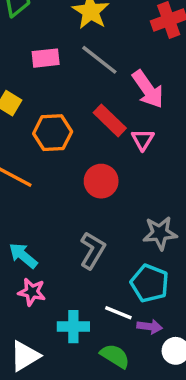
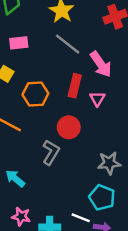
pink rectangle: (46, 58) -> (19, 43), moved
red rectangle: (110, 120) -> (75, 86), turned 60
gray L-shape: (92, 250) -> (51, 152), moved
pink star: (32, 292) -> (21, 217), moved

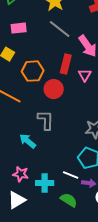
red circle: (69, 127) -> (54, 89), moved
gray L-shape: (51, 152) -> (46, 120), turned -30
cyan arrow: (15, 178) -> (28, 141), moved

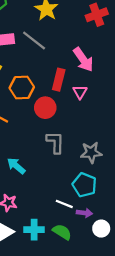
gray line: (60, 29) -> (34, 41), moved
gray L-shape: (46, 120) -> (55, 142), moved
cyan cross: (45, 183) -> (34, 230), moved

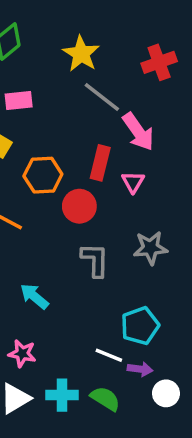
gray line: (34, 41) -> (102, 97), moved
gray star: (91, 152) -> (150, 248), moved
cyan pentagon: (84, 185) -> (140, 326), turned 30

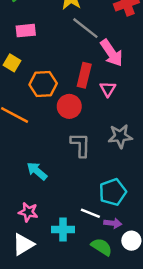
cyan cross: (62, 395) -> (63, 229), moved
green semicircle: (105, 399) -> (102, 247), moved

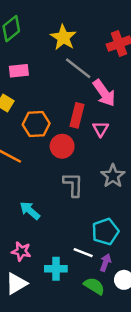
gray star: (120, 136) -> (113, 176), turned -30
purple arrow: (113, 223) -> (105, 263), turned -77

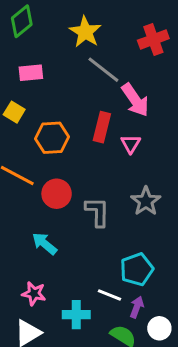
red circle: (62, 146) -> (57, 194), moved

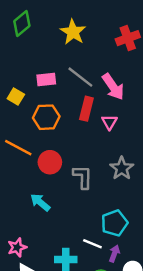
gray line: (103, 70) -> (80, 77), moved
pink rectangle: (31, 73) -> (46, 79), moved
pink star: (34, 294) -> (17, 247), moved, turned -30

